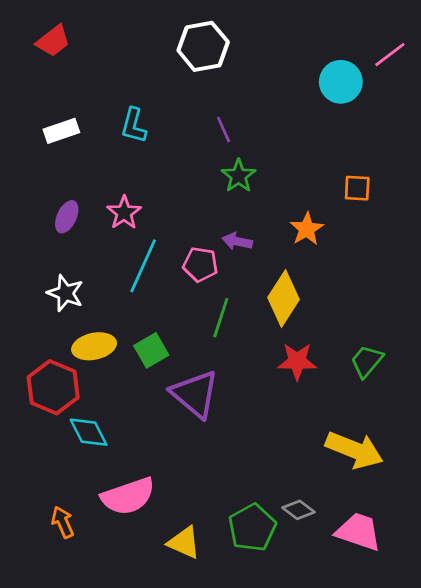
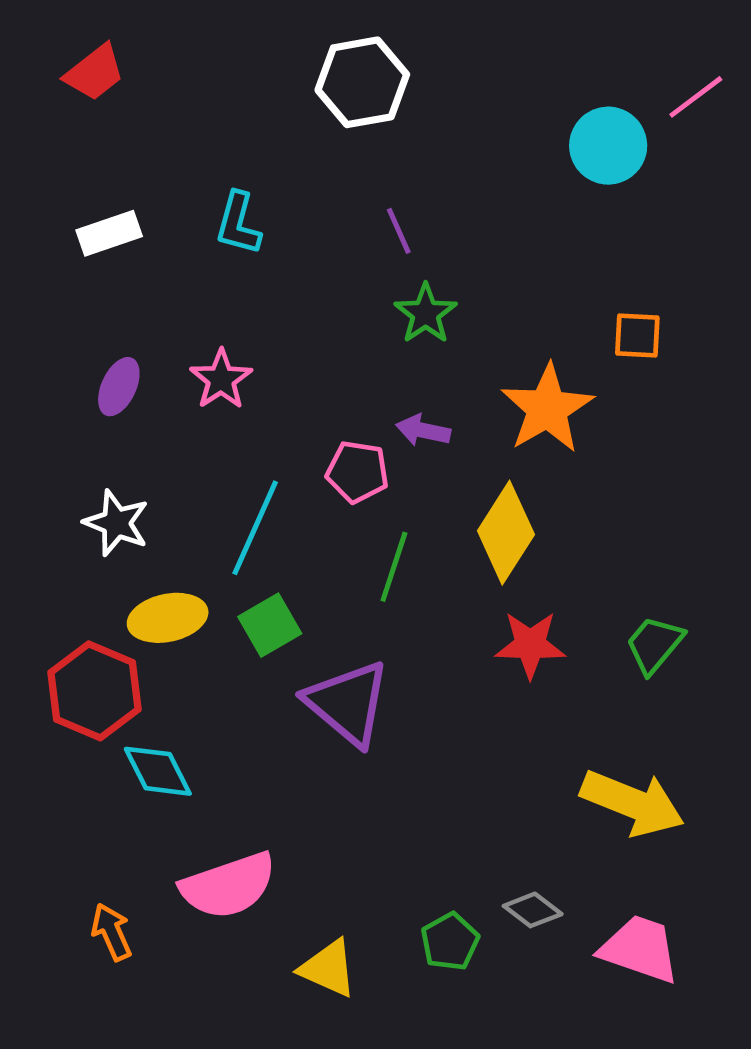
orange star: (307, 229) -> (547, 409), size x1.5
cyan line: (143, 266) -> (255, 528), moved
green pentagon: (252, 528) -> (450, 942), size x0.7

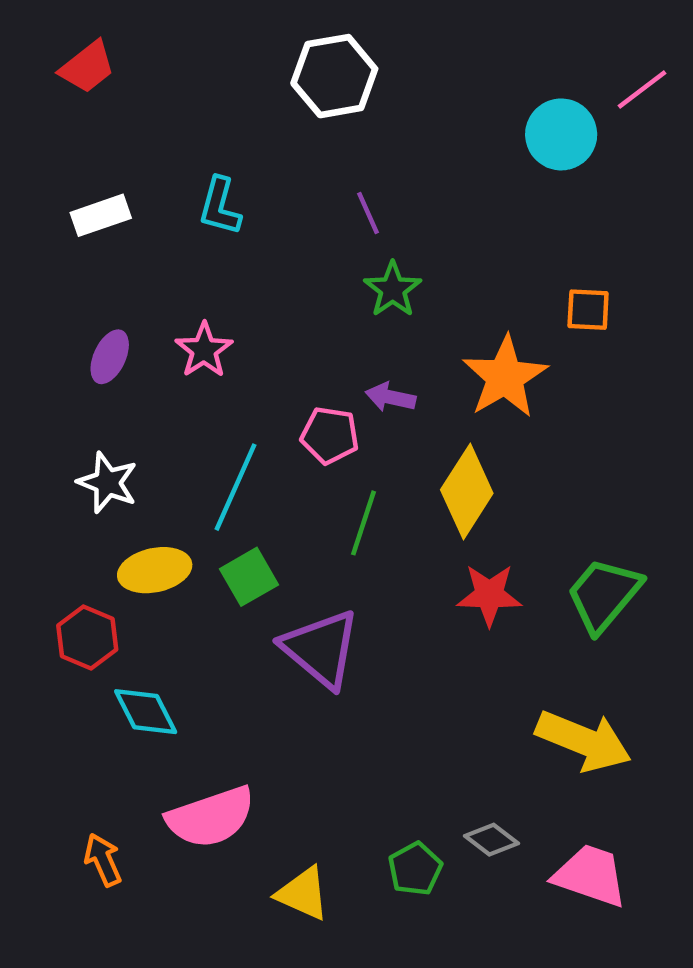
green trapezoid: (654, 645) -> (604, 595), size x1.4
red hexagon: (95, 691) -> (87, 638), size x0.7

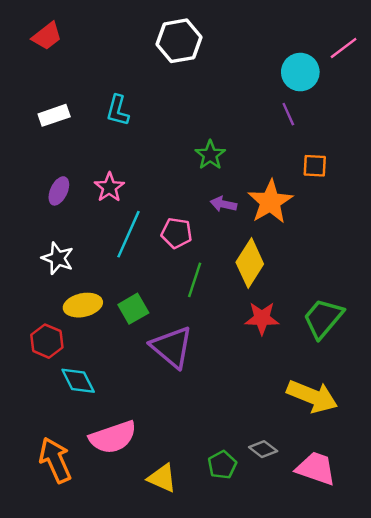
purple line: (368, 213) -> (288, 114), moved
purple arrow: (390, 397) -> (223, 204), moved
cyan line: (235, 487) -> (129, 234), moved
orange arrow: (103, 860) -> (55, 460), size x1.6

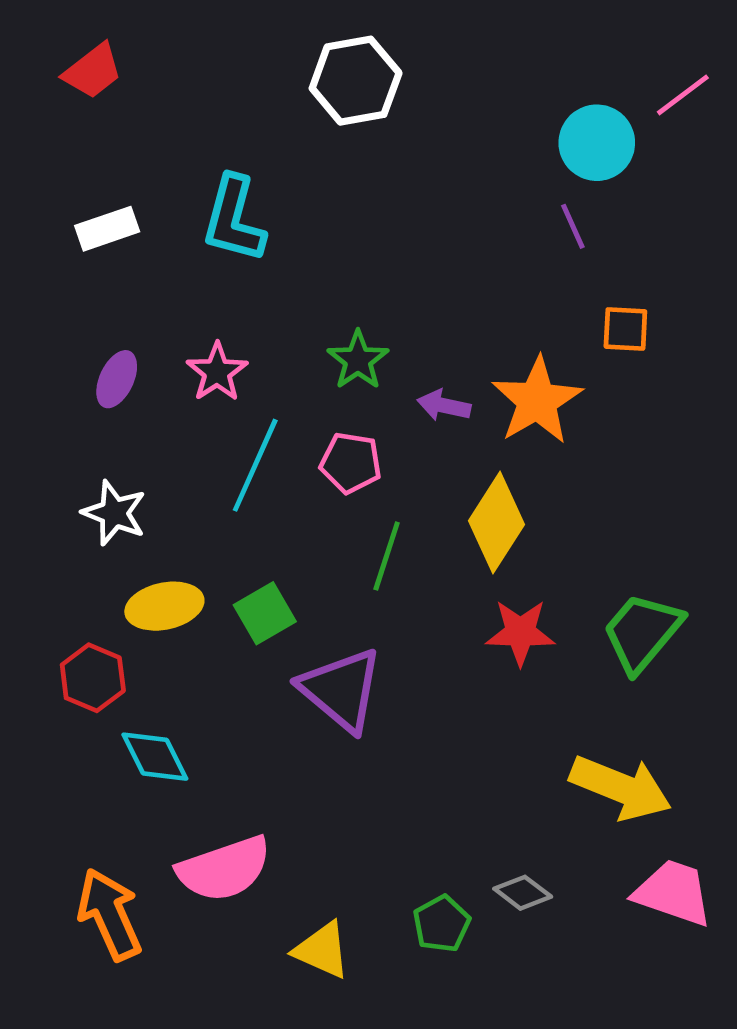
cyan L-shape: (118, 110) -> (234, 219), size x1.4
green star: (210, 155) -> (358, 360), moved
pink trapezoid: (316, 468) -> (673, 893), moved

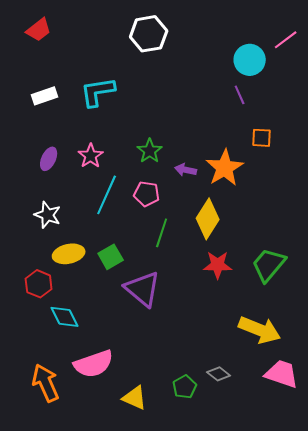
cyan L-shape: (234, 219) -> (98, 92), turned 66

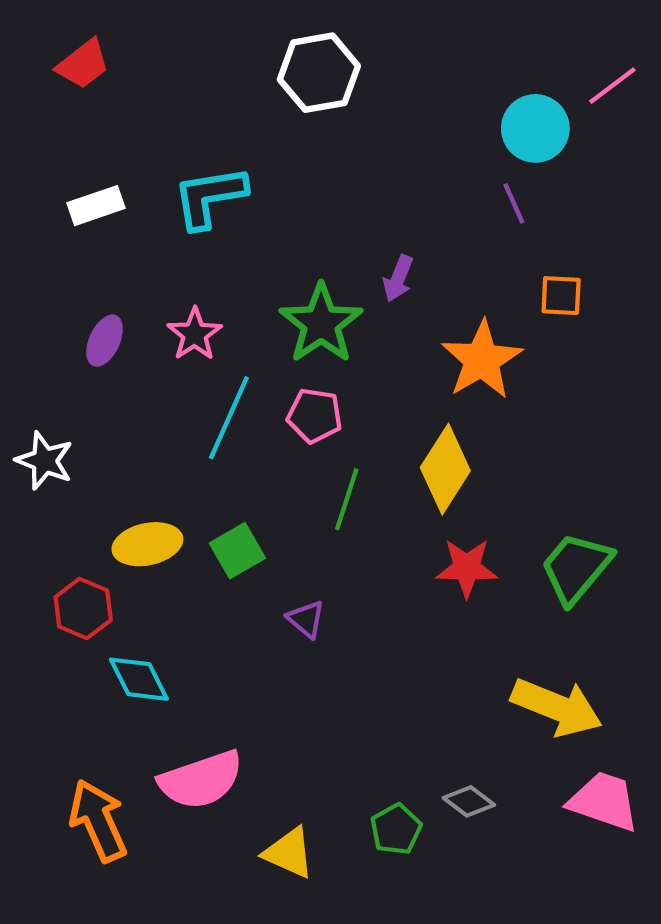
green star: (150, 151) -> (321, 323), size x1.5
purple arrow: (186, 170) -> (398, 278), moved, turned -80
white star: (48, 215) -> (45, 461), moved
purple triangle: (143, 289) -> (306, 619), size x0.5

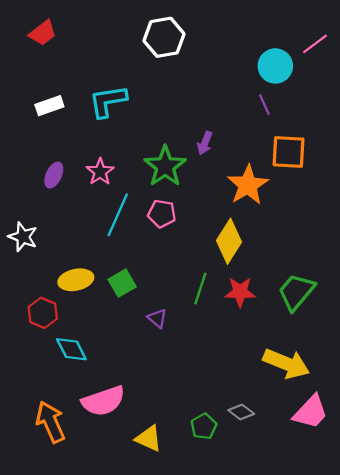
orange square: (561, 296) -> (289, 152), size x1.6
green line: (347, 499) -> (200, 289), moved
pink trapezoid: (604, 801) -> (311, 412), turned 114

